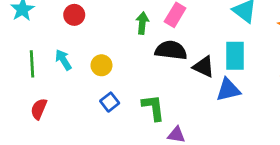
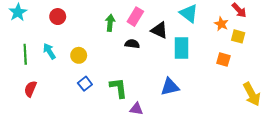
black semicircle: (171, 50) -> (132, 44), size x0.6
black triangle: (204, 67) -> (159, 30), moved
blue triangle: (228, 90) -> (170, 87), moved

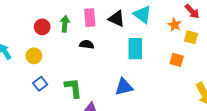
red circle: (58, 17) -> (42, 27), moved
pink rectangle: (135, 17) -> (90, 18), turned -36
black triangle: (159, 30) -> (117, 19), moved

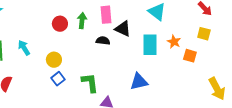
black triangle: (117, 19) -> (123, 29), moved
orange star: (175, 25) -> (174, 42), moved
yellow circle: (34, 56) -> (54, 60), moved

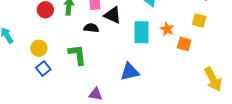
green L-shape: (90, 83) -> (77, 55), moved

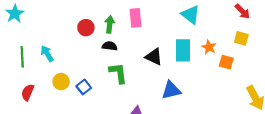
black triangle: (113, 15) -> (154, 57), moved
black semicircle: (91, 28) -> (110, 46), moved
yellow circle: (39, 48) -> (61, 82), moved

